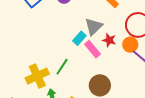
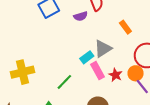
red star: (109, 40) -> (115, 75), moved
yellow cross: (37, 76) -> (23, 72), moved

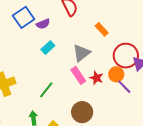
purple semicircle: (81, 16) -> (43, 24), moved
cyan rectangle: (87, 57) -> (48, 48), moved

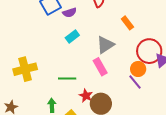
red star: (96, 78) -> (86, 96), moved
purple line: (124, 87) -> (135, 82), moved
green line: (46, 90) -> (67, 78), turned 48

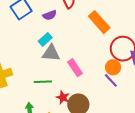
purple semicircle: (70, 13) -> (50, 15), moved
orange rectangle: (127, 23) -> (99, 22), size x1.6
gray triangle: (105, 45) -> (51, 53), moved, turned 42

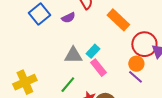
cyan rectangle: (45, 39) -> (93, 51), moved
green line: (43, 82) -> (68, 85), turned -42

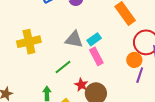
purple line: (135, 77) -> (140, 75), moved, turned 56
yellow cross: (25, 82) -> (29, 42), moved

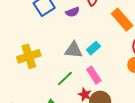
pink rectangle: (96, 56) -> (94, 75), moved

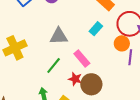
cyan rectangle: (93, 48) -> (96, 29), moved

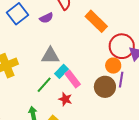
cyan rectangle: (96, 29) -> (62, 71), moved
brown circle: (91, 84) -> (105, 87), moved

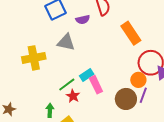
gray triangle: (50, 56) -> (66, 42), moved
red star: (65, 99) -> (73, 96), moved

